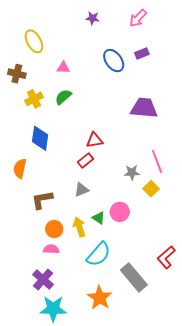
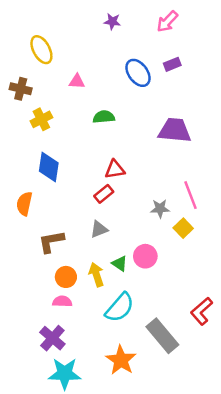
green semicircle: (63, 97) -> (104, 117), moved, turned 36

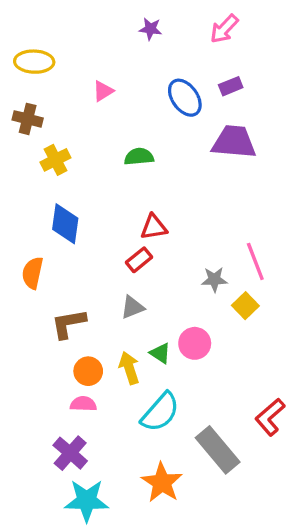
yellow ellipse: (41, 50) -> (34, 62), moved, turned -60
pink triangle: (77, 81) -> (103, 91), moved, turned -35
purple trapezoid: (175, 130) -> (234, 142), moved

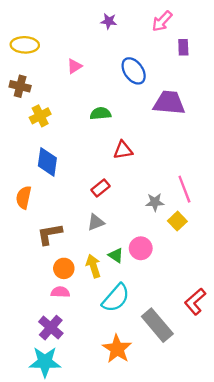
purple rectangle: (231, 86) -> (183, 47), moved, turned -70
red triangle: (154, 227) -> (123, 150), moved
cyan star: (87, 501) -> (45, 362), moved

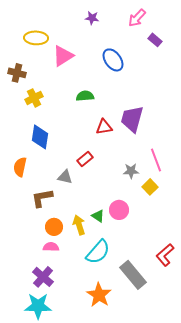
yellow ellipse: (25, 45) -> (36, 38), moved
purple rectangle: (183, 47) -> (155, 40), turned -48
pink triangle: (74, 66) -> (63, 56), size x1.6
purple trapezoid: (169, 103) -> (132, 119), moved, turned -80
gray triangle: (96, 222) -> (65, 177), moved, turned 35

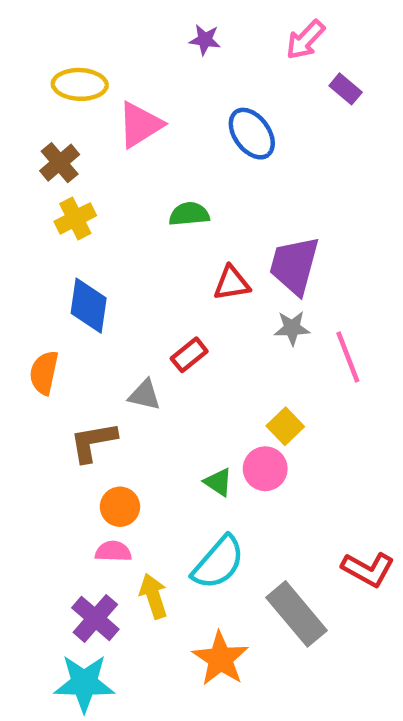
brown cross: (17, 73) -> (60, 163), moved, turned 36
gray star: (131, 171) -> (292, 328), moved
yellow square: (150, 187) -> (285, 426), moved
yellow arrow: (79, 225) -> (153, 596), moved
red L-shape: (165, 255) -> (368, 569), turned -110

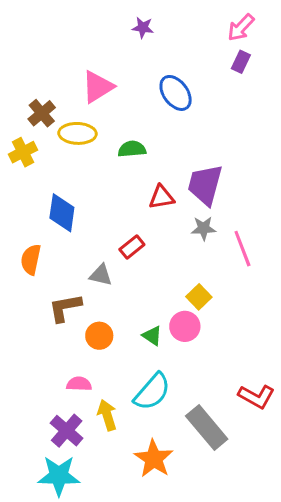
pink arrow: (305, 40) -> (241, 28), moved
yellow ellipse: (80, 84) -> (77, 133), moved
purple rectangle: (346, 89) -> (241, 62), turned 75
yellow cross: (75, 218) -> (23, 152), moved
orange circle: (120, 507) -> (99, 336), moved

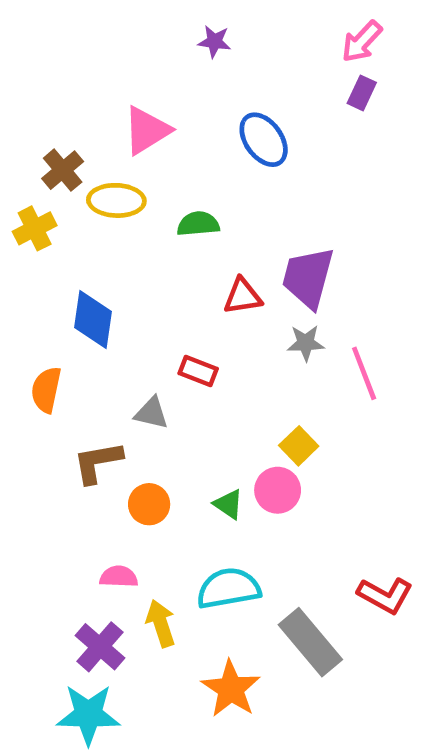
red rectangle: (132, 247) -> (198, 371), turned 60
cyan semicircle: (152, 392) -> (229, 588), turned -141

